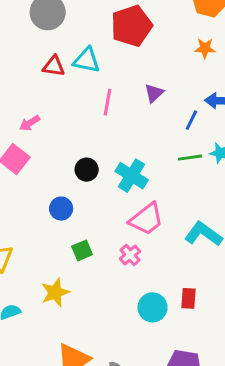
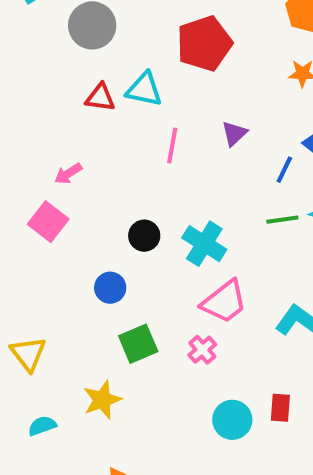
green square: (82, 250) -> (138, 344), size x1.4

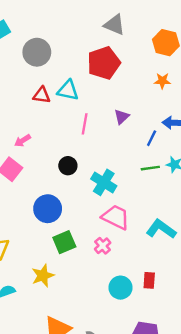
black circle: (144, 236) -> (68, 166), moved
blue circle: (110, 288) -> (48, 209), size x1.5
pink trapezoid: (224, 302) -> (116, 217), turned -116

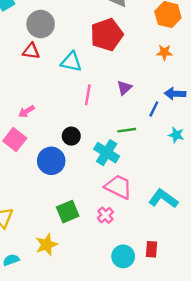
red triangle: (42, 95) -> (31, 51), moved
green line: (150, 168) -> (127, 130), moved
blue circle: (48, 209) -> (51, 161), moved

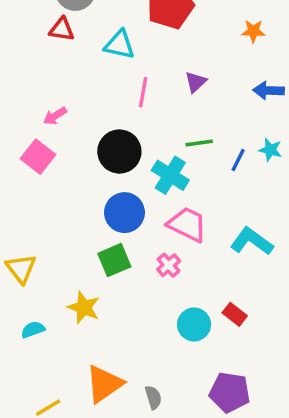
blue line: (154, 109) -> (238, 160), moved
black circle: (71, 136) -> (119, 152), size x1.6
blue circle: (51, 161) -> (124, 213), moved
yellow star: (46, 245) -> (84, 308), turned -30
red rectangle: (151, 249) -> (235, 314), turned -56

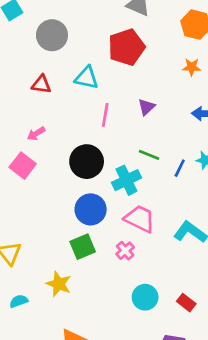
red triangle: (62, 29) -> (41, 84), moved
green line: (199, 143) -> (149, 155), turned 30
cyan cross: (170, 175) -> (126, 180), turned 32
red rectangle: (235, 314) -> (186, 303), moved

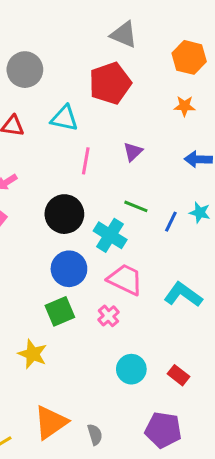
cyan cross: (126, 180) -> (110, 235), turned -32

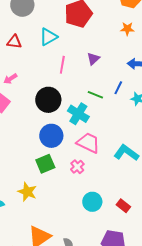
cyan triangle: (64, 118) -> (48, 37), turned -42
blue line: (171, 222) -> (118, 88), moved

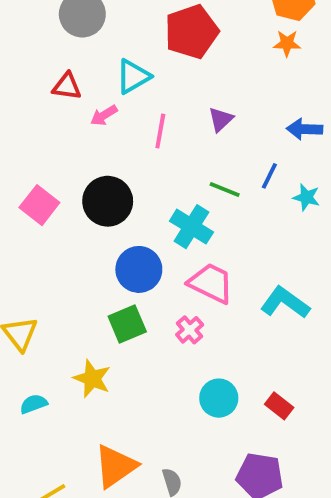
orange star: (127, 29) -> (287, 43), moved
pink arrow: (10, 79) -> (104, 115), moved
black circle: (48, 100) -> (108, 201), moved

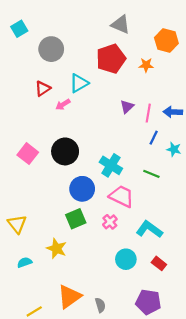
orange star: (287, 43) -> (146, 65), moved
red triangle: (67, 86) -> (43, 89), turned -42
pink line: (160, 131) -> (148, 113), moved
green line: (225, 190) -> (151, 174), moved
cyan L-shape: (285, 303) -> (149, 229), moved

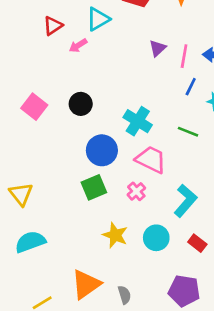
black circle: (65, 151) -> (81, 104), size x0.7
cyan L-shape: (149, 229) -> (185, 201), turned 95
yellow star: (57, 249) -> (115, 235), moved
cyan semicircle: (25, 262) -> (30, 242), size x1.6

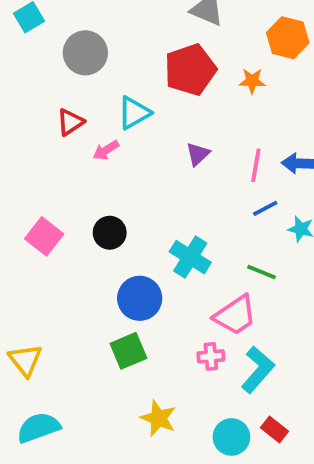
purple triangle: (158, 48) -> (198, 154), moved
blue line: (191, 87) -> (265, 208), turned 36
pink trapezoid: (151, 160) -> (235, 315), moved, turned 120
pink cross: (136, 191) -> (211, 356), moved, turned 36
cyan circle: (156, 238) -> (231, 437), moved

